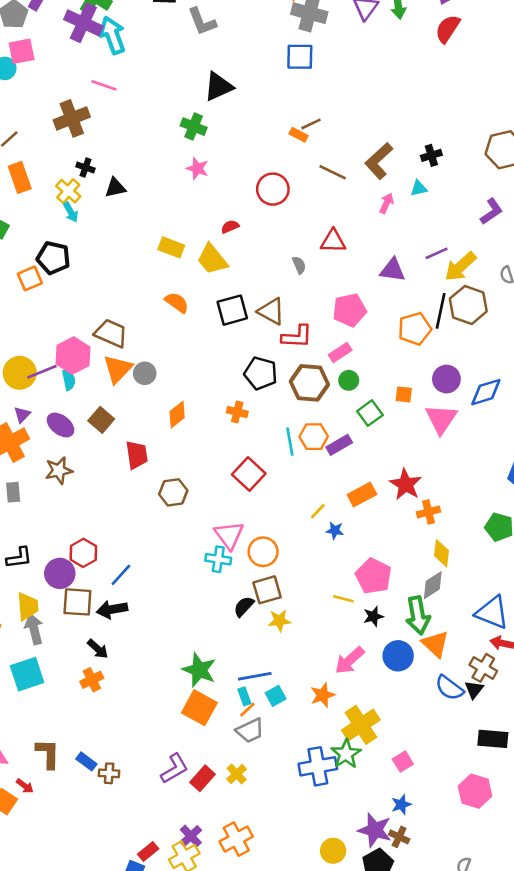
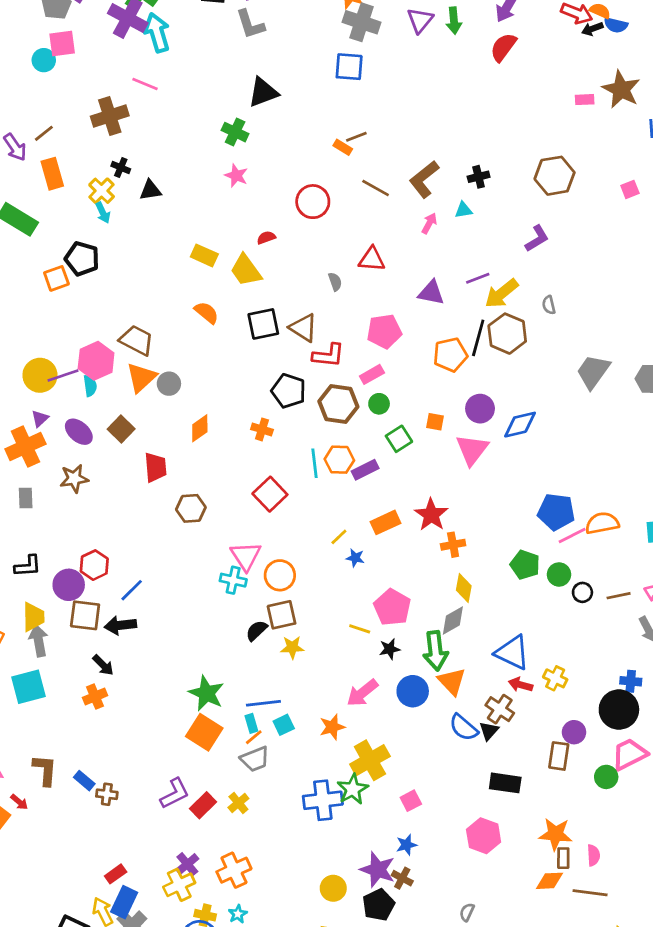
red rectangle: (148, 851) -> (116, 874), moved

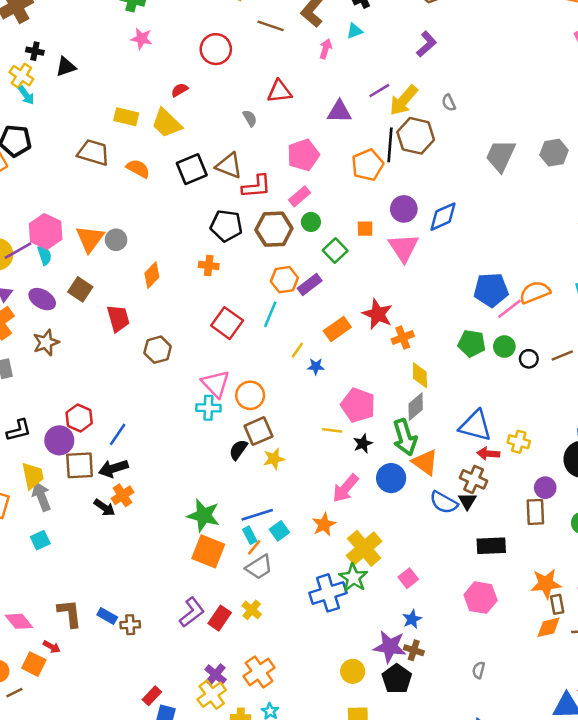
brown trapezoid: (137, 340) -> (93, 152), moved
cyan line: (315, 463) -> (270, 314), moved, turned 40
cyan square: (29, 687) -> (40, 540), size x0.6
orange cross: (95, 697) -> (122, 495), moved

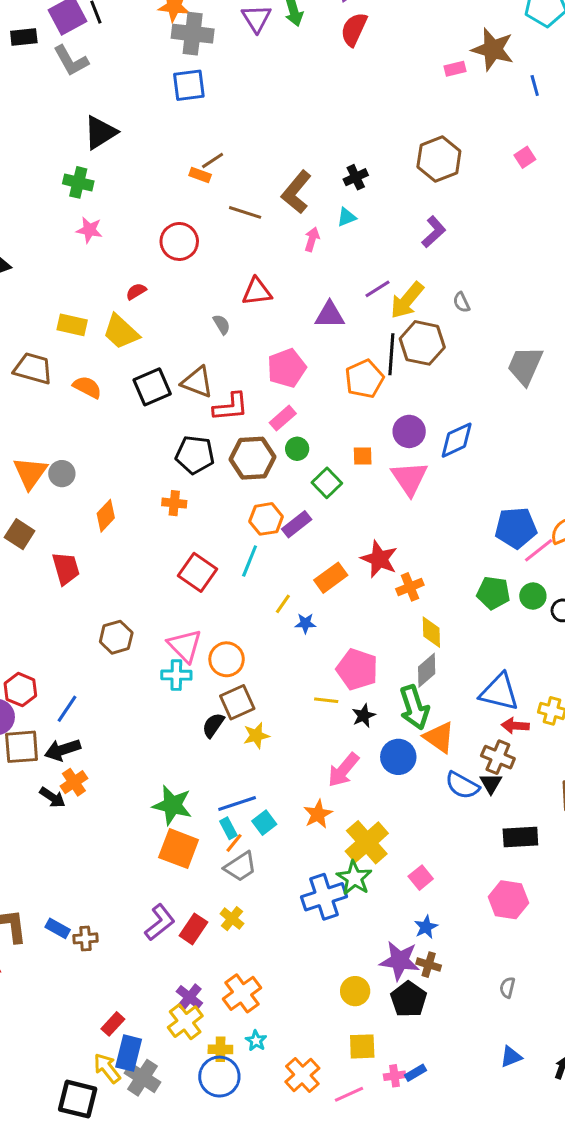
brown hexagon: (158, 350) -> (116, 637), moved

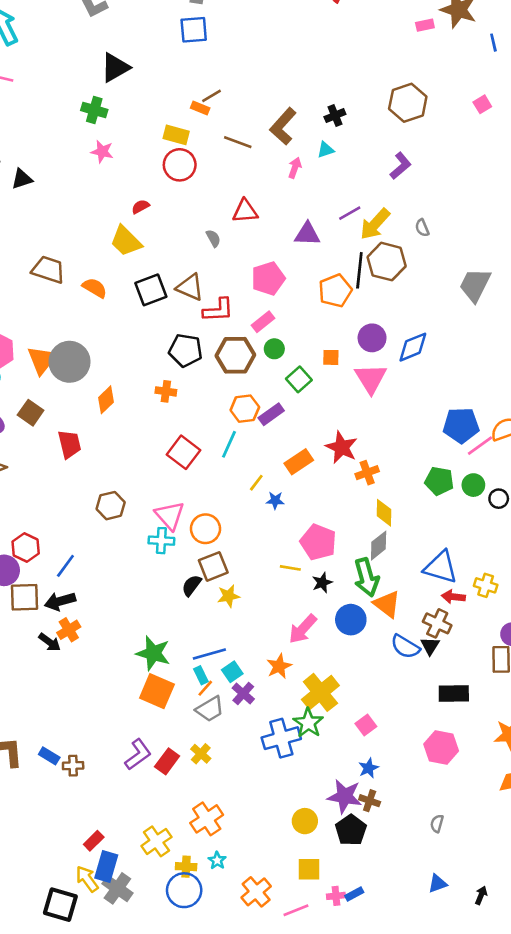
yellow rectangle: (72, 325) -> (176, 135), moved
gray circle: (62, 474) -> (69, 362), size x1.8
purple cross: (189, 997) -> (243, 694), moved

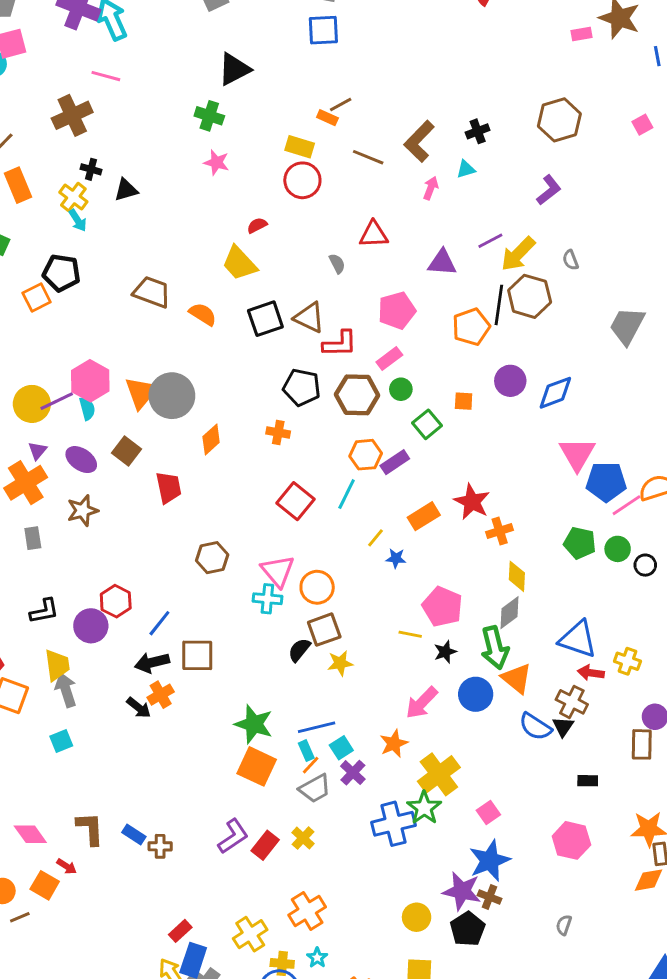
pink triangle: (371, 378) -> (577, 454), moved
brown square: (25, 597) -> (197, 655), moved
black rectangle: (454, 693) -> (588, 781), size x0.6
blue star: (369, 768) -> (490, 861), size x1.8

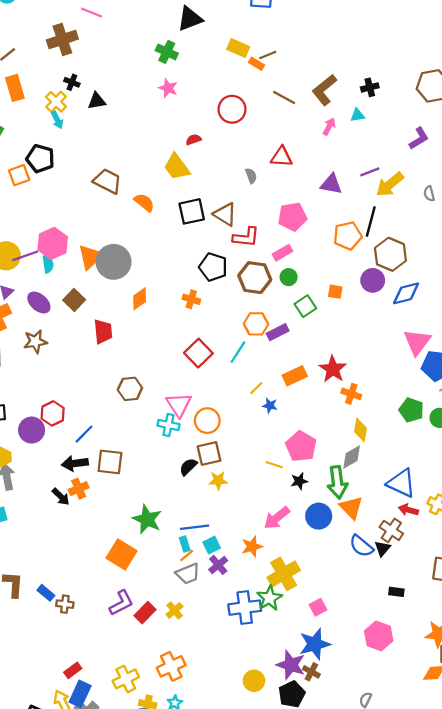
yellow rectangle: (300, 147) -> (238, 48), moved
brown hexagon: (530, 296) -> (390, 254), moved
orange cross: (500, 531) -> (351, 394), turned 30
orange square: (257, 766) -> (121, 555), moved

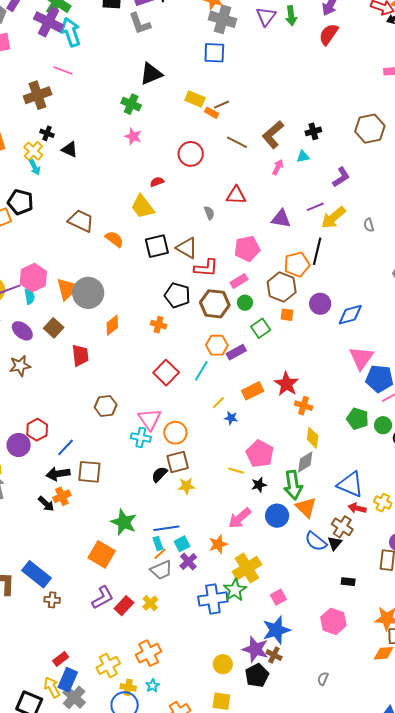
black triangle: (97, 101) -> (70, 149), turned 36
purple L-shape: (419, 138) -> (341, 177), moved
brown hexagon: (390, 254) -> (282, 287), moved
blue rectangle: (46, 593) -> (36, 574), moved, size x1.8

